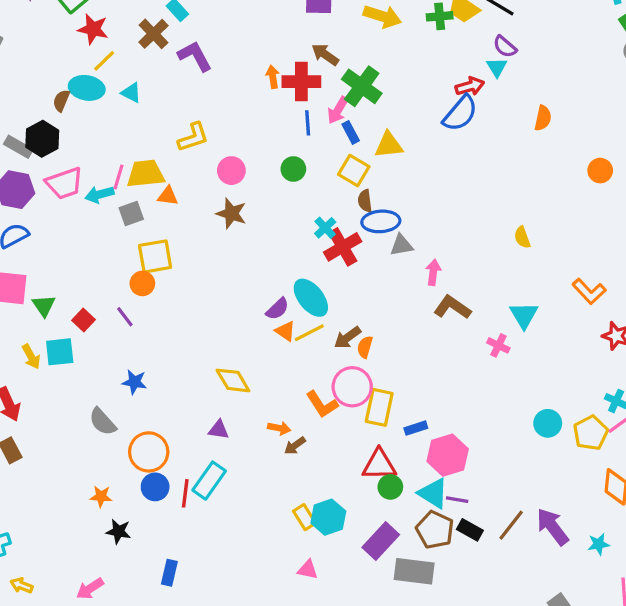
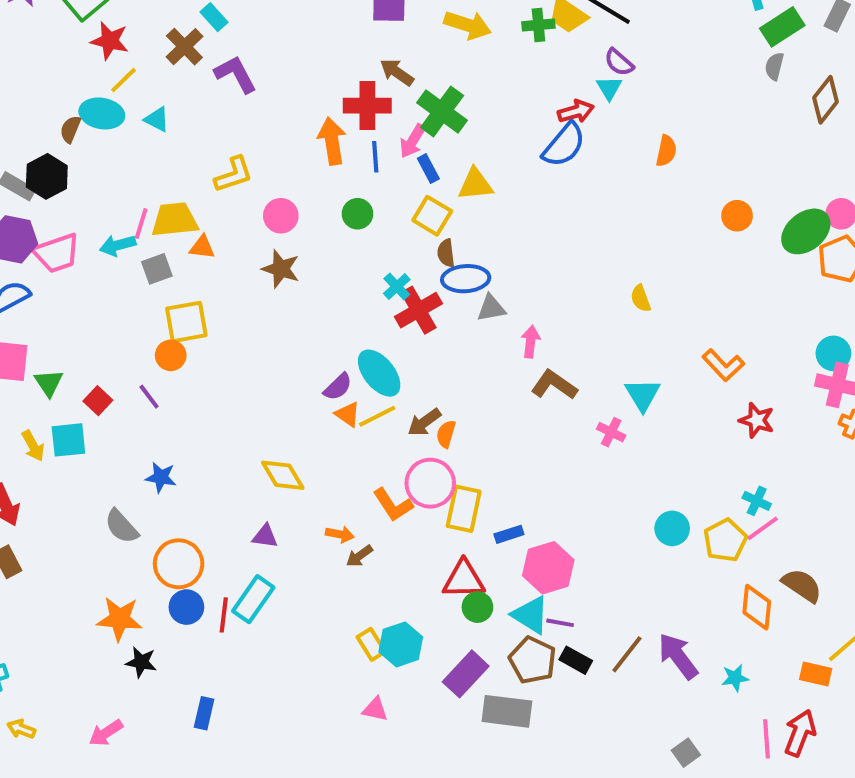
orange arrow: (273, 77) -> (332, 141), moved, size x1.6
pink trapezoid: (64, 183) -> (57, 253), moved
orange star: (101, 496) -> (120, 619), size x1.6

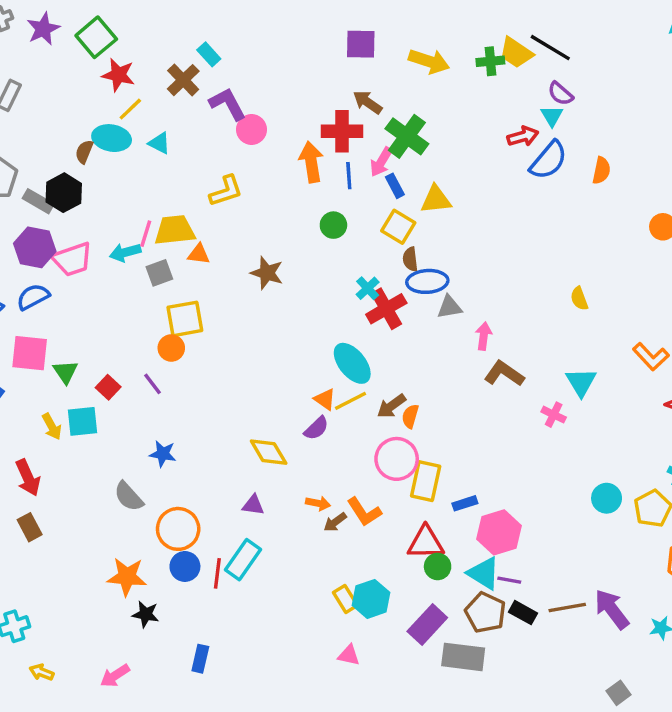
blue semicircle: (564, 145) -> (549, 160), moved
pink circle: (281, 216) -> (252, 130), moved
purple semicircle: (338, 387) -> (316, 428), moved
orange L-shape: (393, 505) -> (364, 512), moved
brown line: (627, 654) -> (567, 607), turned 42

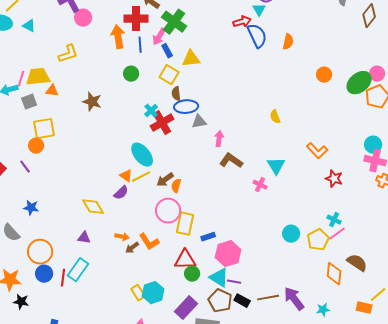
blue semicircle: (549, 160) -> (257, 36), turned -65

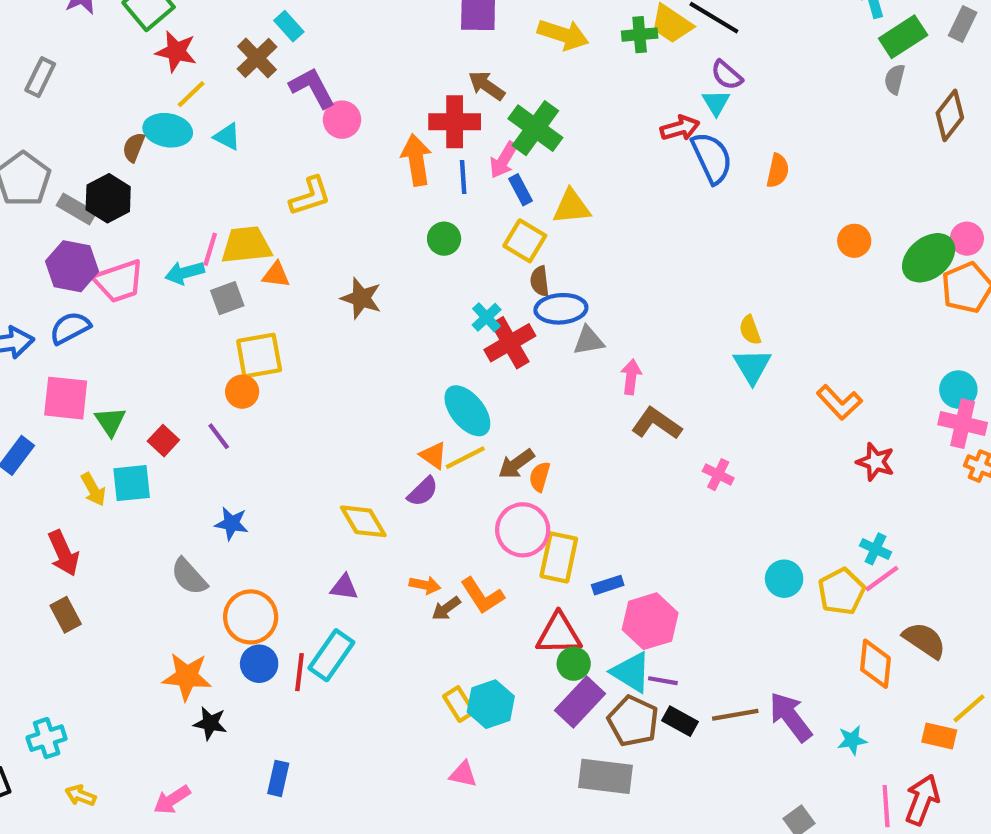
cyan triangle: (276, 166) -> (752, 366), moved
purple rectangle: (186, 308) -> (580, 702), moved

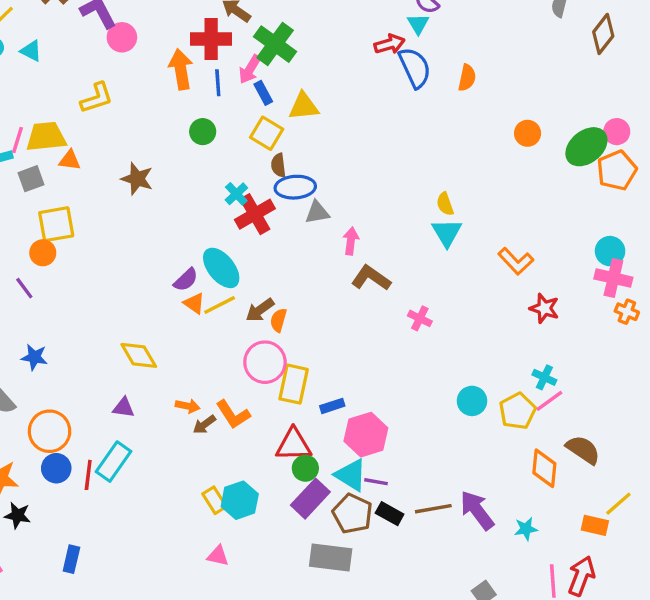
purple semicircle: (423, 492) -> (186, 280), moved

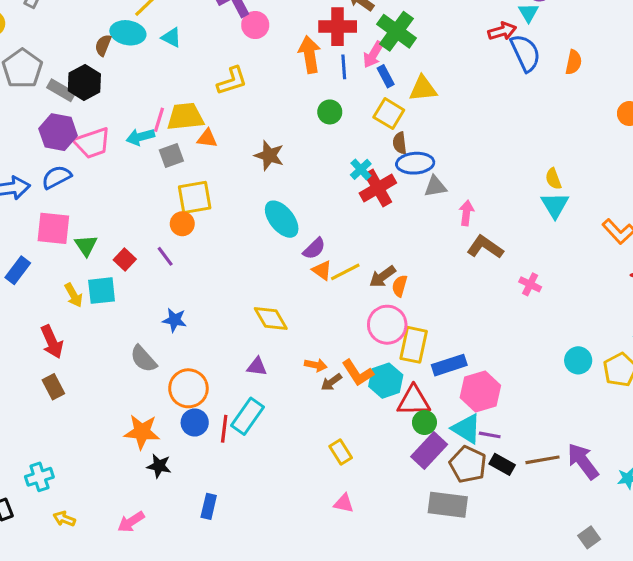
cyan ellipse: (221, 268) -> (282, 219), moved
blue rectangle: (332, 406) -> (449, 365), size x1.5
cyan hexagon: (240, 500) -> (386, 381), moved

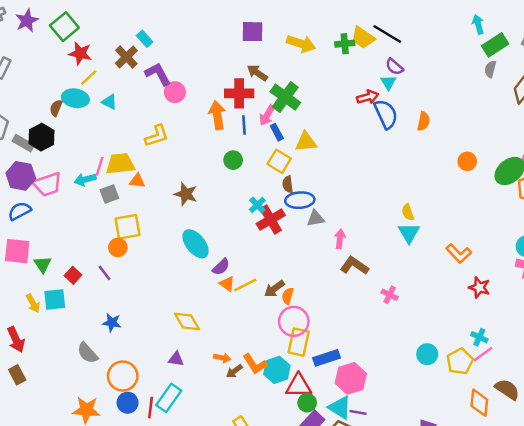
pink circle: (387, 325) -> (294, 321), moved

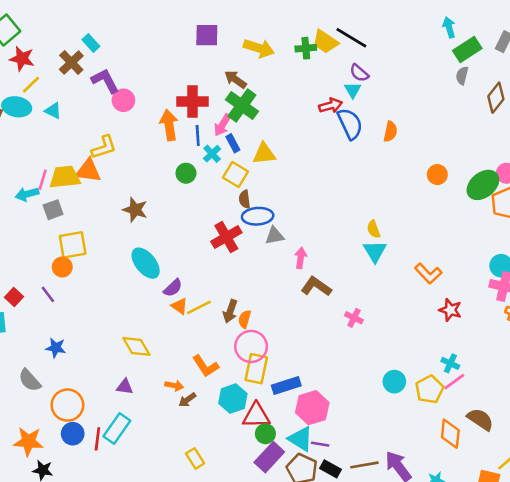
brown arrow: (257, 73) -> (235, 79), moved
orange triangle: (137, 181) -> (88, 171), moved, size x1.5
cyan cross: (257, 205) -> (212, 154), moved
brown arrow: (274, 289) -> (230, 311), turned -35
orange L-shape: (255, 364) -> (205, 366), moved

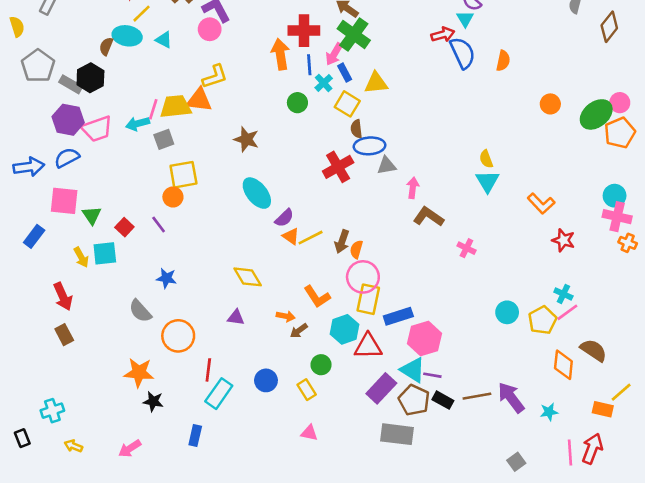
pink circle: (123, 100) -> (210, 29), moved
cyan rectangle: (117, 428) -> (219, 394), moved
blue circle: (73, 434) -> (266, 380), moved
green circle: (265, 434) -> (321, 365), moved

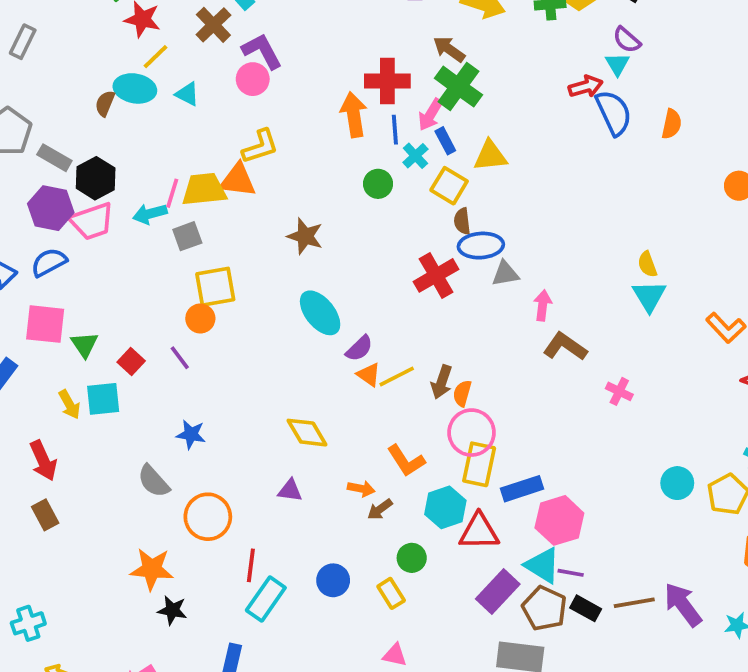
black hexagon: (90, 78) -> (96, 178), moved

